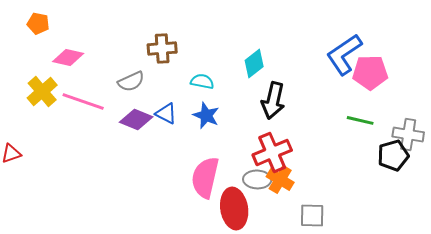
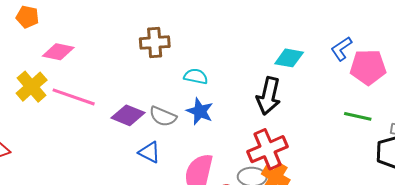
blue L-shape: (344, 54) -> (341, 49), size x0.6
cyan diamond: (254, 63) -> (289, 58), moved, turned 48
gray semicircle: (131, 81) -> (163, 116), moved, turned 48
blue triangle: (166, 113) -> (150, 152), moved

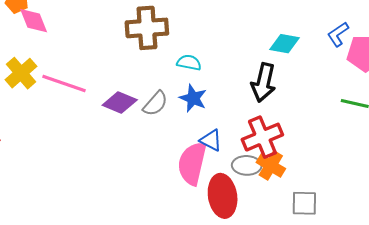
brown cross: (155, 43) -> (147, 28), size x1.4
pink diamond: (58, 52) -> (34, 21), moved, turned 56
gray semicircle: (163, 116) -> (155, 104), turned -72
blue triangle: (150, 152) -> (211, 140), moved

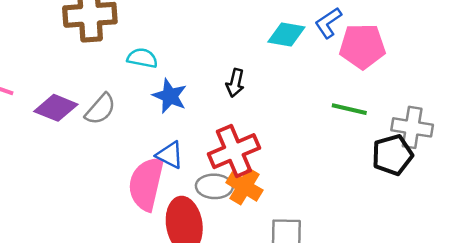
cyan diamond: (284, 44) -> (286, 34), moved
black arrow: (263, 83) -> (235, 83), size x0.6
blue star: (193, 98) -> (170, 96), moved

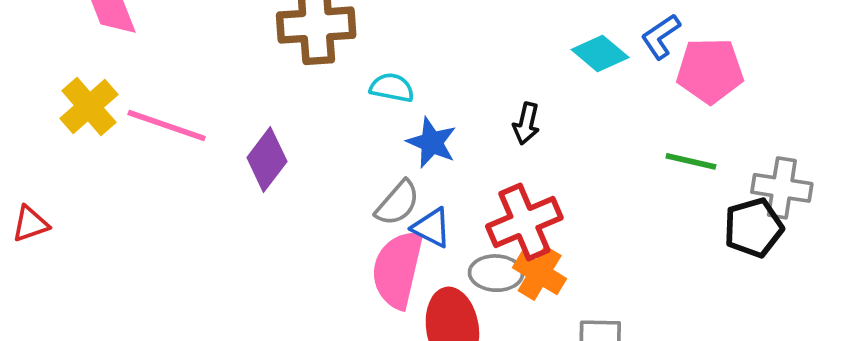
cyan diamond: (286, 34) -> (600, 54), turned 30
purple diamond: (56, 108) -> (267, 160), turned -75
gray semicircle: (100, 109) -> (398, 203), moved

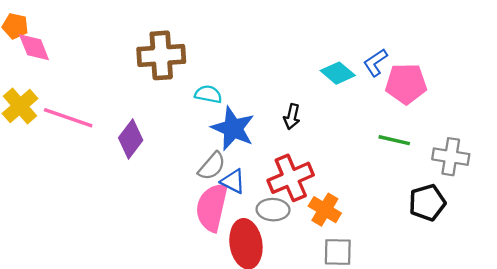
blue star: (432, 142) -> (233, 128), size x1.4
black pentagon: (753, 228) -> (427, 203), moved
orange cross: (540, 273) -> (325, 210), moved

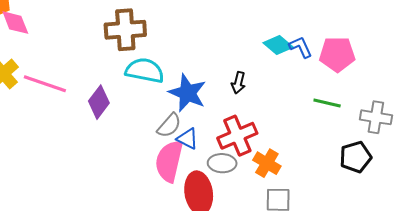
blue L-shape: (375, 62) -> (301, 47), moved, turned 100
cyan semicircle: (208, 94) -> (145, 70), moved, size x1.6

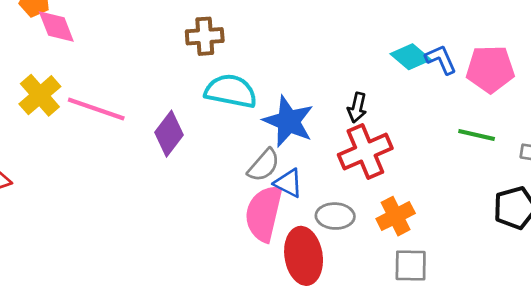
brown cross: (125, 30) -> (205, 36), size x0.7
red cross: (237, 136) -> (365, 152), moved
orange cross: (267, 163) -> (396, 216), turned 32

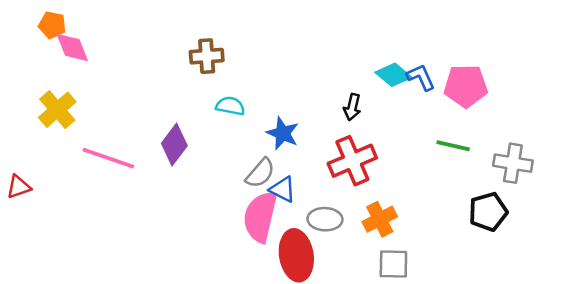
cyan semicircle: (231, 91) -> (230, 106), size x0.6
black arrow: (357, 108) -> (352, 107), moved
pink line: (96, 109) -> (108, 158), moved
blue star: (288, 121) -> (283, 133), size x0.7

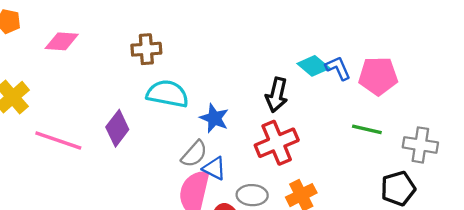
pink diamond: (72, 47) -> (62, 41), moved, turned -64
cyan semicircle: (230, 106) -> (167, 94), size x1.6
black arrow: (352, 107) -> (277, 95), size x1.4

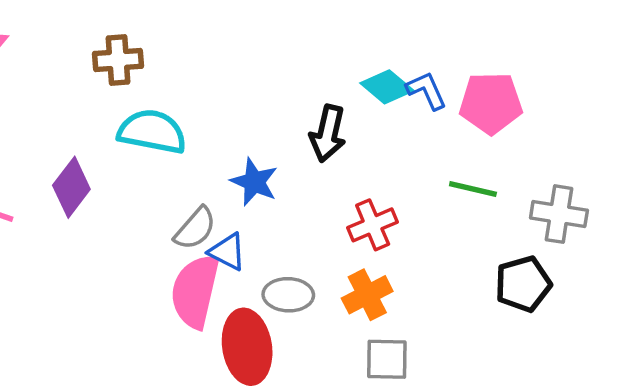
blue star: (214, 118) -> (254, 182), moved
red cross: (277, 143) -> (373, 225), moved, size x0.7

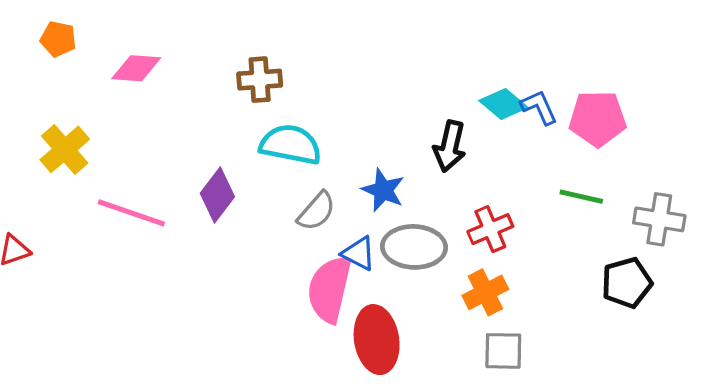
gray semicircle: (195, 228) -> (316, 211), moved
gray ellipse: (288, 295) -> (414, 247), moved, size x1.4

